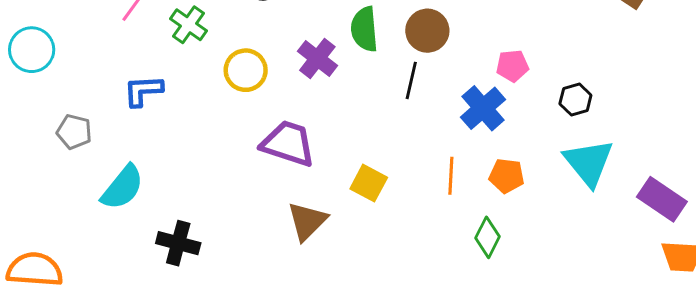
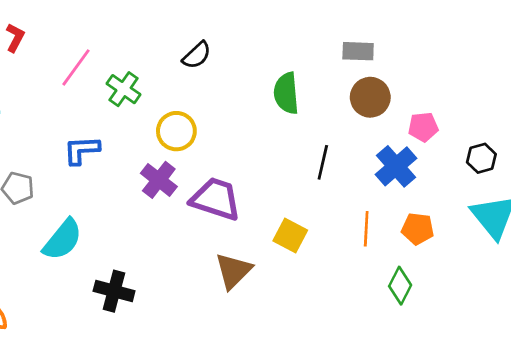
brown circle: (427, 31) -> (370, 97), moved
purple cross: (317, 58) -> (159, 180), moved
black line: (411, 80) -> (323, 162), moved

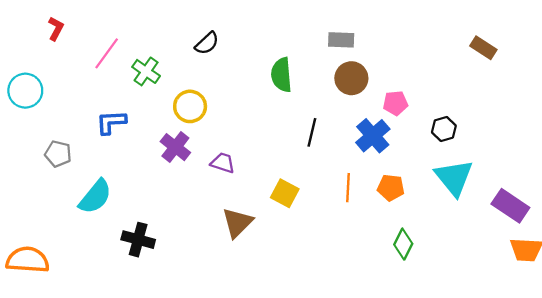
purple trapezoid: (216, 199) -> (223, 163), size x0.6
green diamond: (400, 286) -> (403, 244), moved

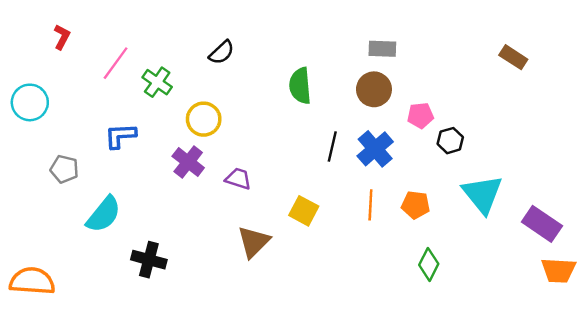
gray rectangle: (341, 40) -> (382, 49), moved
black hexagon: (444, 129) -> (450, 141), moved
blue cross: (373, 136) -> (375, 149), moved

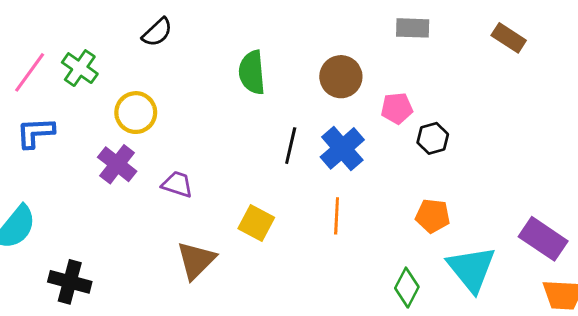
gray rectangle: (382, 49) -> (413, 28), moved
pink line: (116, 63) -> (30, 72), moved
cyan triangle: (482, 194) -> (471, 269), moved
orange pentagon: (416, 205) -> (433, 216), moved

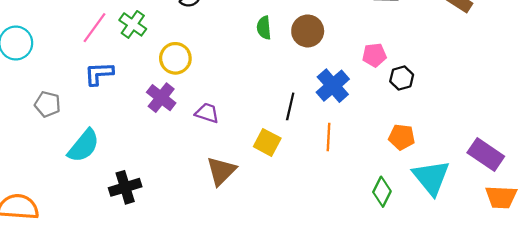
green semicircle: (252, 72) -> (264, 28), size x0.7
brown circle: (341, 77) -> (308, 31), moved
black line: (291, 146) -> (290, 106), moved
black cross: (70, 282) -> (125, 187), turned -32

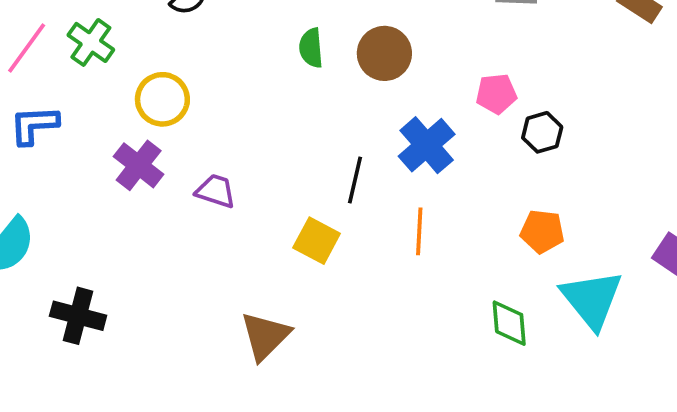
brown triangle: (221, 171) -> (265, 336), moved
black cross: (125, 187) -> (78, 316), turned 32
green diamond: (382, 192) -> (509, 323), turned -32

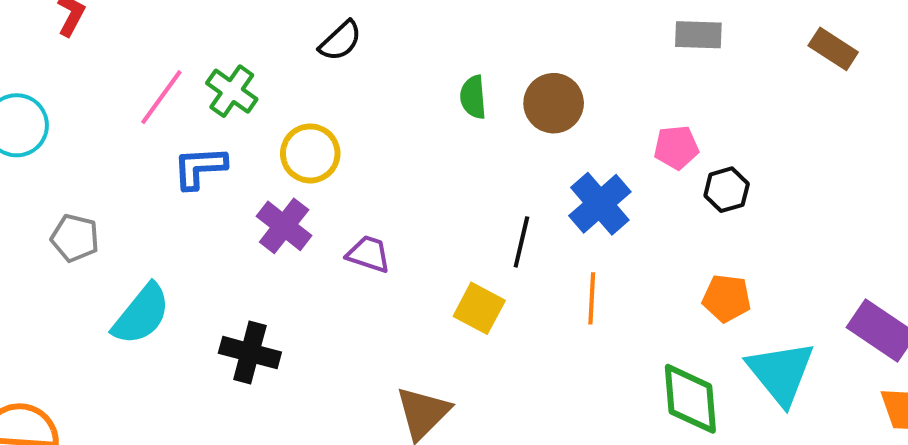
blue L-shape: (34, 125) -> (200, 168), moved
black cross: (78, 316) -> (250, 353), moved
green diamond: (509, 323) -> (690, 399), size x1.4

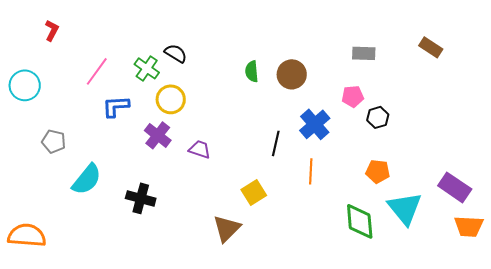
gray rectangle: (698, 35) -> (364, 53), moved
black semicircle: (340, 41) -> (176, 53), moved, turned -105
green cross: (232, 91) -> (147, 68), moved
yellow square: (479, 308) -> (254, 192), moved, turned 30

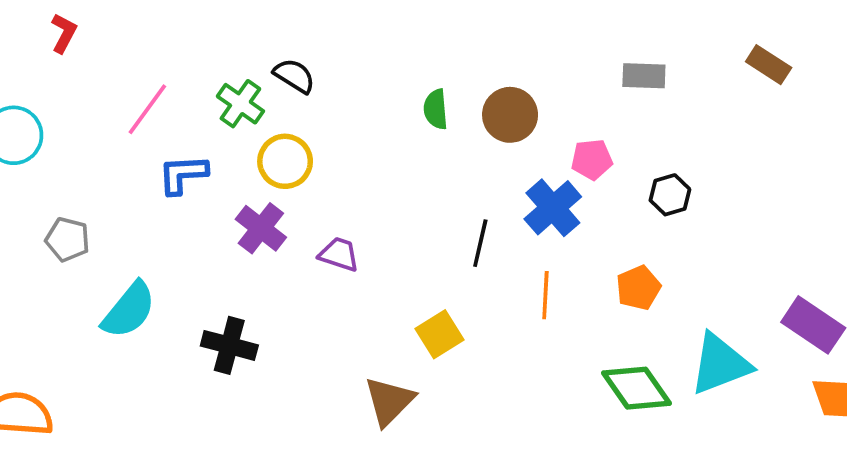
pink pentagon: (353, 96) -> (592, 159), moved
orange pentagon: (378, 171) -> (638, 288), moved, turned -30
cyan triangle: (405, 208) -> (720, 364), turned 48
green diamond: (360, 221) -> (636, 388), turned -30

